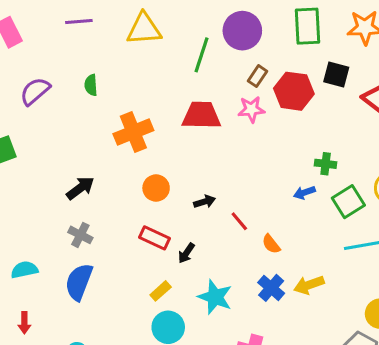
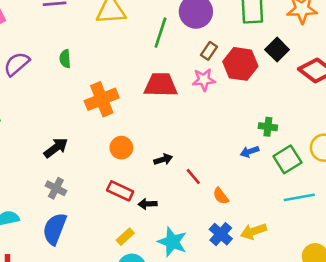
black square: (336, 75) -> (277, 50), turned 30
black arrow: (186, 253) -> (147, 204), turned 54

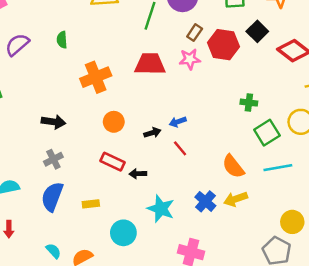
black arrow: (56, 148) -> (53, 122), turned 45
blue arrow: (250, 152) -> (178, 122), moved
gray cross: (56, 188) -> (53, 159), turned 36
orange semicircle: (221, 196) -> (233, 166), moved, size x1.5
yellow rectangle: (125, 237) -> (91, 204), moved, turned 35

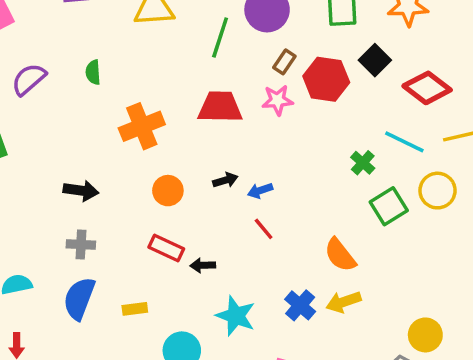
green cross: (249, 103) -> (363, 163), turned 35
black arrow: (152, 133) -> (225, 180), moved
gray cross: (53, 159) -> (81, 244), turned 30
cyan line: (278, 168) -> (404, 142), moved, turned 36

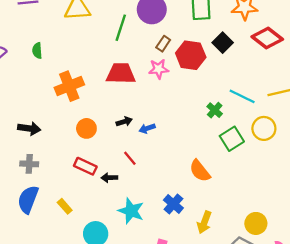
red diamond: (427, 88) -> (267, 38), moved
red line: (264, 229) -> (130, 158), moved
yellow arrow: (344, 302) -> (204, 222), moved, turned -50
yellow rectangle: (135, 309) -> (65, 206), turned 56

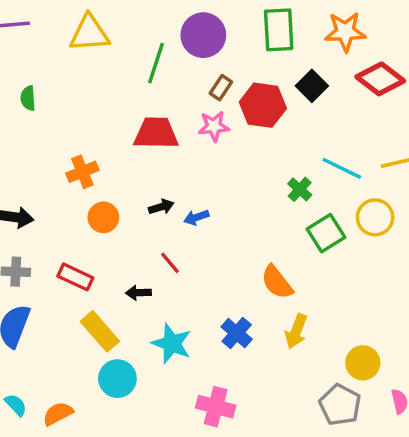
orange cross: (69, 86) -> (82, 172), moved, size x0.7
red rectangle: (85, 166) -> (75, 277), moved
yellow rectangle: (65, 206) -> (100, 331), moved, size x1.6
yellow arrow: (204, 222) -> (296, 331), moved

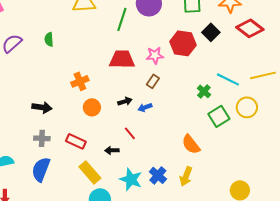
brown rectangle: (221, 88) -> (153, 81), moved
yellow arrow: (296, 331) -> (186, 176), moved
blue cross: (237, 333) -> (158, 175), moved

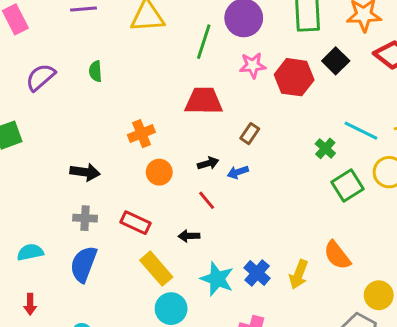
pink star: (155, 55) -> (253, 65), moved
red line: (130, 133) -> (207, 200), moved
orange semicircle: (191, 144) -> (337, 255), moved

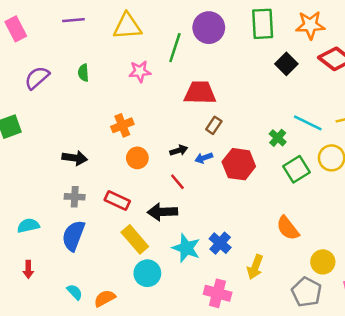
pink star: (253, 65) -> (140, 71), moved
red hexagon: (294, 77) -> (239, 164), moved
red trapezoid: (204, 101) -> (200, 93), moved
black arrow: (189, 236) -> (162, 212), size x1.6
yellow arrow: (299, 274) -> (255, 267), moved

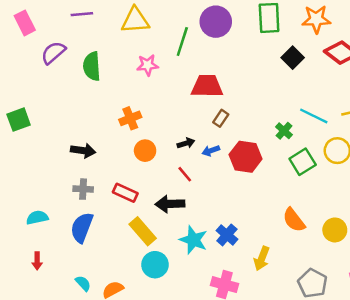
green semicircle: (83, 73) -> (92, 66), size x1.6
purple semicircle: (37, 78) -> (53, 53), moved
yellow circle: (323, 262) -> (335, 230), moved

